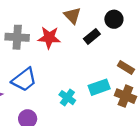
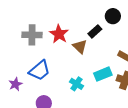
brown triangle: (72, 16) -> (80, 47), moved
red star: (49, 38) -> (59, 34), turned 30

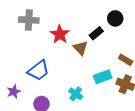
gray cross: (32, 35) -> (29, 20), moved
purple star: (15, 84) -> (14, 92), moved
cyan cross: (77, 84) -> (76, 94), moved

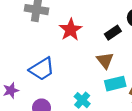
brown triangle: (80, 48) -> (105, 60), moved

